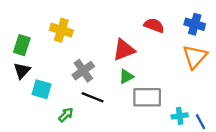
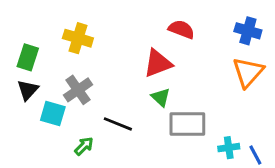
red semicircle: (154, 25) -> (181, 29), moved
gray cross: (83, 71) -> (78, 90), moved
green triangle: (126, 76) -> (161, 97), turned -49

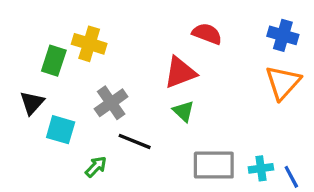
green rectangle: (28, 57) -> (54, 61), moved
gray cross: (78, 90) -> (111, 103), moved
gray rectangle: (187, 124) -> (214, 165), moved

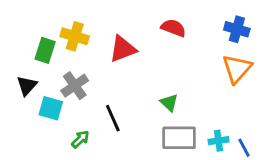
red triangle: (180, 72) -> (123, 49), moved
gray cross: (111, 103) -> (75, 86), moved
green triangle: (183, 111) -> (169, 103), moved
black line: (135, 141) -> (113, 118), turned 44

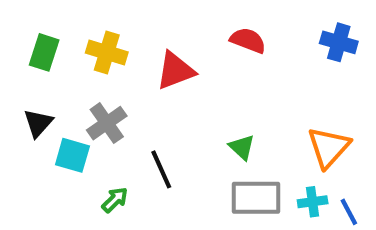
green rectangle: (45, 50) -> (44, 52), moved
orange triangle: (237, 69) -> (329, 147), moved

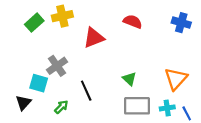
green rectangle: (44, 52) -> (34, 23), moved, turned 30
yellow cross: (107, 52) -> (62, 16), moved, turned -30
black triangle: (38, 123) -> (23, 103), moved

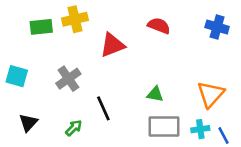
green rectangle: (34, 23) -> (41, 27), turned 36
green triangle: (129, 79) -> (155, 94), turned -32
cyan square: (39, 83) -> (17, 76), moved

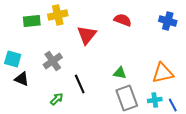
red triangle: (112, 45) -> (87, 35), turned -30
orange triangle: (211, 94) -> (163, 73), turned 35
black triangle: (28, 123) -> (22, 79), moved, turned -49
gray rectangle: (164, 126) -> (127, 98), turned 70

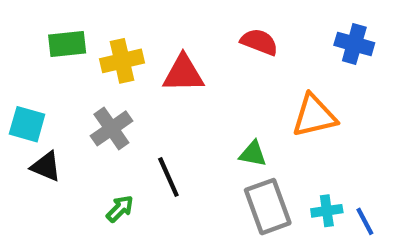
yellow cross: (58, 15) -> (122, 61), moved
red triangle: (87, 35) -> (183, 74), turned 50
orange triangle: (163, 73) -> (314, 116), moved

